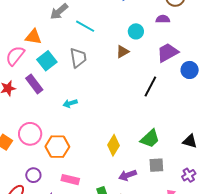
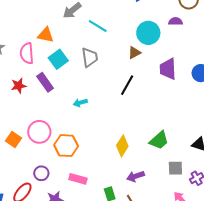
cyan circle: (136, 31) -> (148, 33), size x1.5
purple trapezoid: (168, 53) -> (168, 69), moved, turned -65
pink semicircle: (15, 56) -> (27, 53), turned -45
black line: (150, 87) -> (127, 85), moved
gray square: (156, 165) -> (175, 168), moved

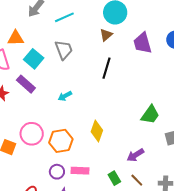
cyan line: (98, 26) -> (64, 17), turned -42
yellow diamond: (122, 146) -> (97, 131), moved
purple circle: (41, 173) -> (57, 172), moved

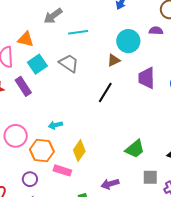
gray trapezoid: (64, 50) -> (69, 63), turned -50
cyan arrow: (65, 96) -> (55, 125), moved
pink rectangle: (80, 171) -> (62, 170), moved

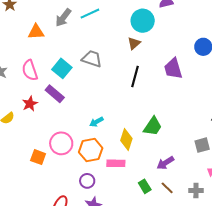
cyan line: (78, 32) -> (90, 14), moved
orange triangle: (26, 39) -> (36, 32), moved
purple trapezoid: (147, 78) -> (173, 69), moved
green trapezoid: (135, 149) -> (153, 126), moved

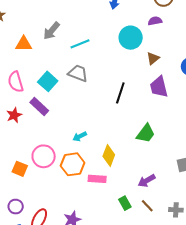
cyan line: (90, 14) -> (80, 44), moved
brown triangle: (134, 43) -> (153, 58), moved
green trapezoid: (153, 126) -> (146, 134), moved
purple circle: (87, 181) -> (16, 207), moved

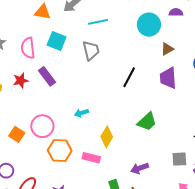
gray trapezoid: (78, 73) -> (91, 50), turned 45
cyan square: (48, 81) -> (57, 41), moved, turned -30
orange hexagon: (73, 164) -> (60, 150), moved

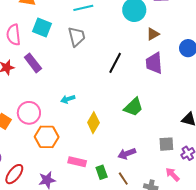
pink rectangle: (91, 158) -> (77, 162), moved

